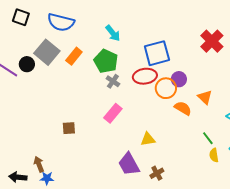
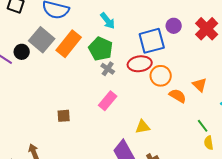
orange rectangle: (74, 56) -> (69, 44), size x1.5
purple circle: (179, 79) -> (174, 26), moved

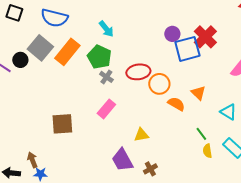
blue square: (152, 41) -> (187, 49), moved
brown square: (64, 116) -> (62, 124), size x1.6

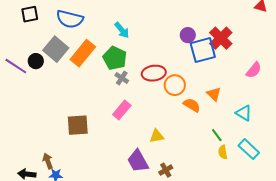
black square: (14, 13) -> (30, 14), turned -30

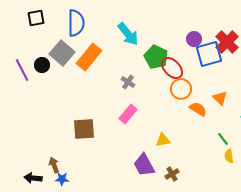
blue semicircle: (70, 19) -> (76, 23), turned -104
cyan arrow: (122, 30) -> (128, 34), size x1.4
green pentagon: (115, 58) -> (156, 57), moved
purple line: (16, 66) -> (22, 70), turned 30
red ellipse: (154, 73) -> (172, 68), moved, turned 55

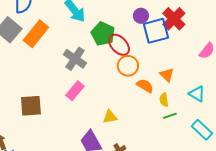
gray cross: (128, 82) -> (75, 59), size x1.6
green line: (223, 139) -> (170, 116), turned -72
yellow semicircle: (229, 156) -> (164, 100), moved

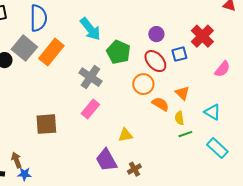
red cross: (174, 19) -> (202, 36), moved
blue square: (156, 31) -> (179, 54), moved, size x0.6
red ellipse: (119, 45) -> (155, 61), moved

